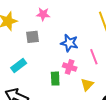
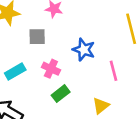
pink cross: (70, 67) -> (51, 69), moved
green rectangle: (55, 79) -> (61, 94), turned 48

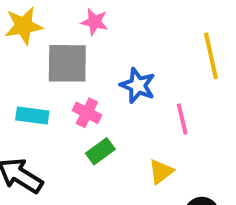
gray square: (37, 37) -> (67, 63), size x1.6
cyan rectangle: (15, 72) -> (32, 115), turned 36

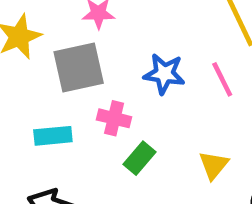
pink line: (182, 119) -> (222, 79), moved

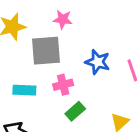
pink cross: (114, 118) -> (63, 85), turned -36

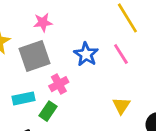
blue star: (98, 62) -> (86, 54), turned 30
green rectangle: (75, 111) -> (48, 111), moved

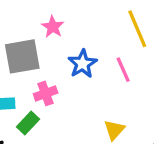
pink star: (43, 22) -> (53, 27), moved, turned 30

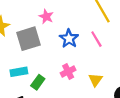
pink cross: (46, 93) -> (68, 72), moved

